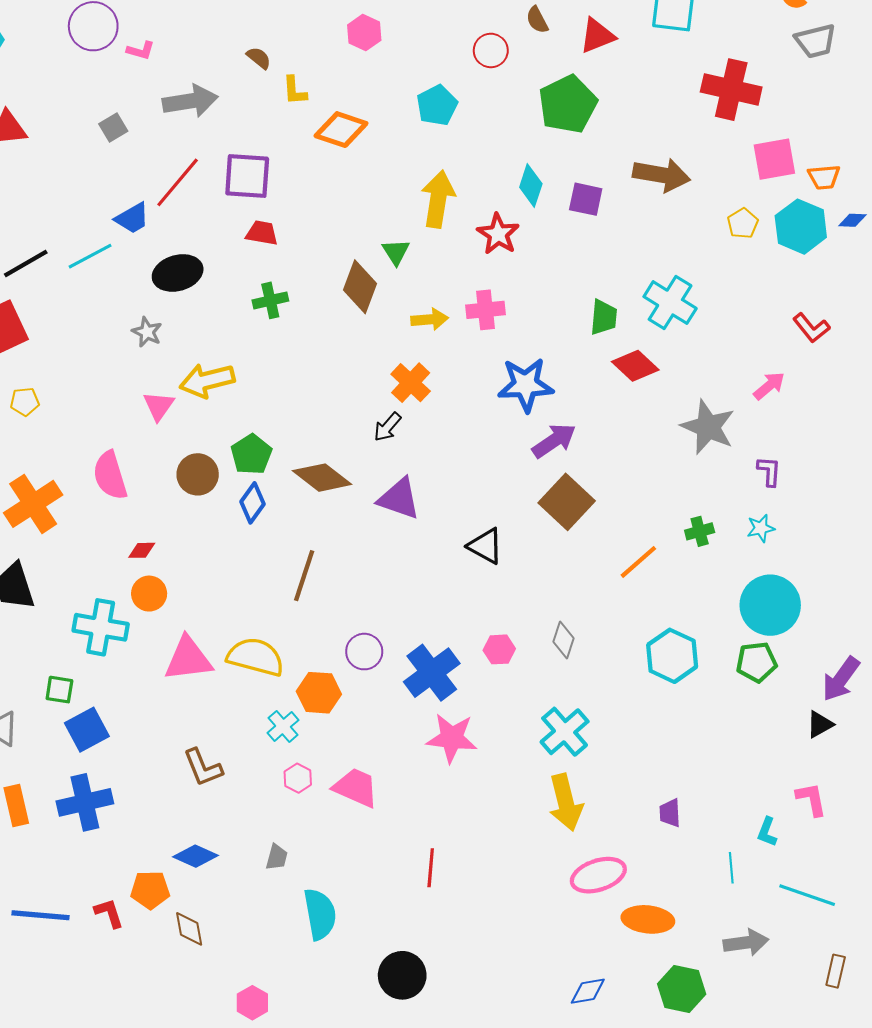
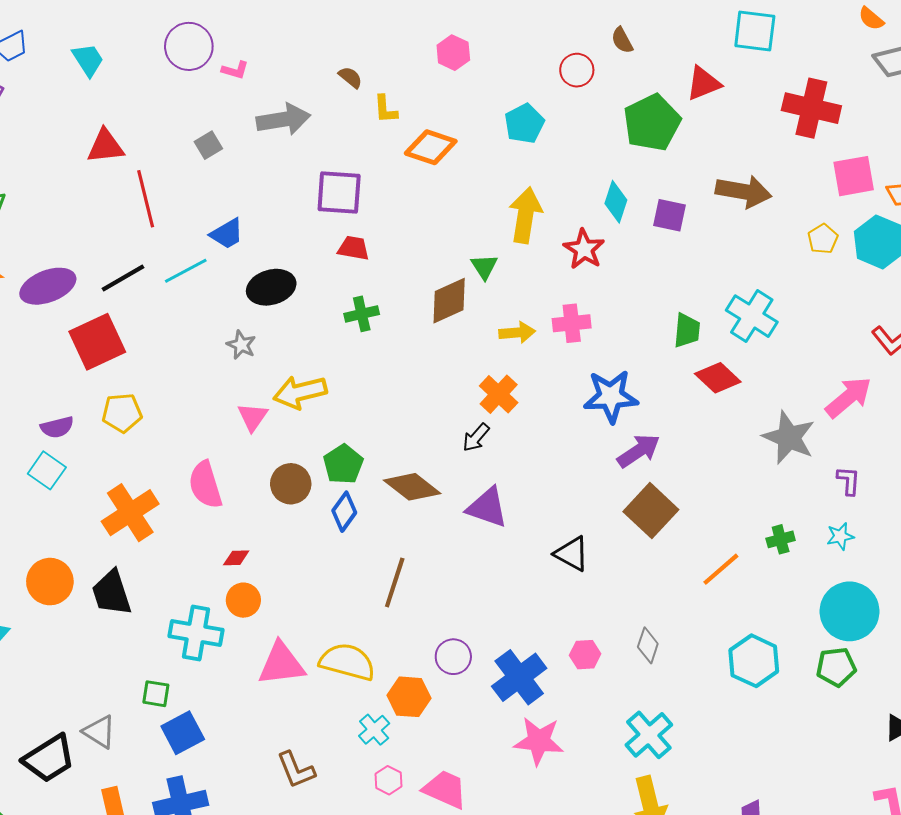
red triangle: (597, 36) -> (703, 83), moved
red line: (178, 182) -> (146, 199), moved, turned -54
brown diamond: (360, 287) -> (449, 301), turned 45
pink arrow: (769, 386) -> (848, 397), size x1.5
yellow pentagon: (25, 402) -> (122, 413), size x1.4

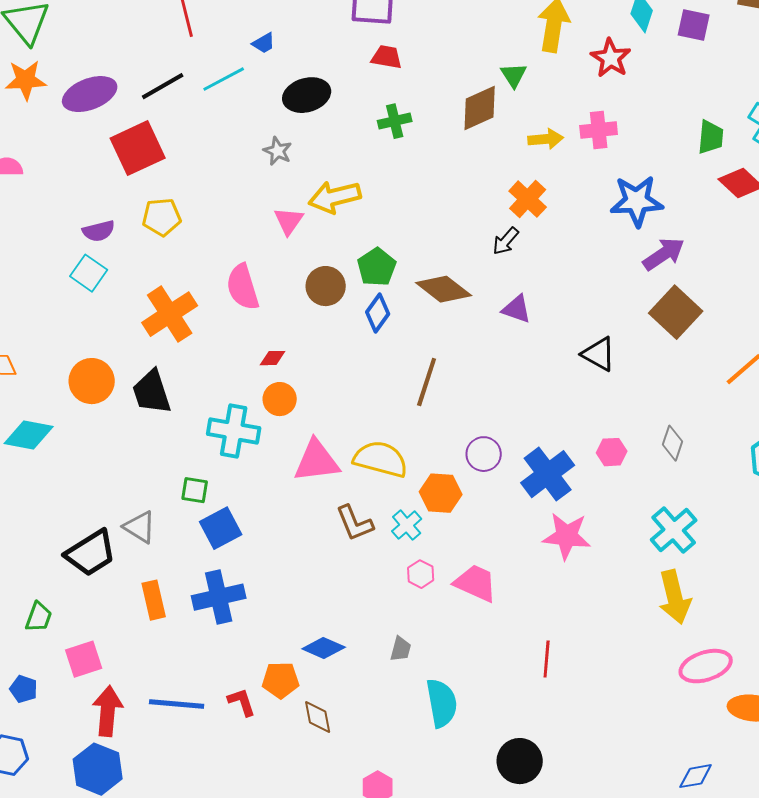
blue trapezoid: (227, 234) -> (264, 43), size x0.7
purple triangle: (487, 507) -> (517, 309), size x0.7
brown L-shape: (296, 770) -> (355, 523), moved

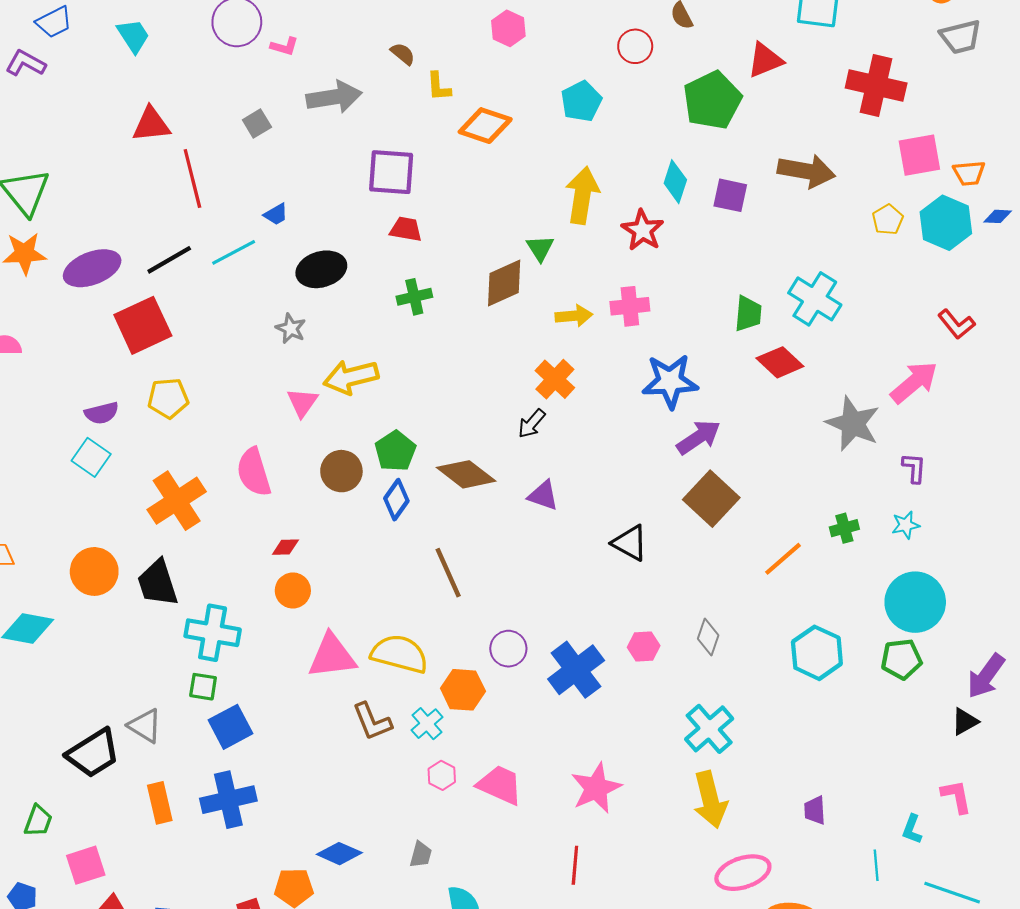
brown line: (427, 382) -> (448, 573), turned -42
cyan cross: (234, 431) -> (213, 633), moved
pink star: (567, 536) -> (596, 788), moved, turned -30

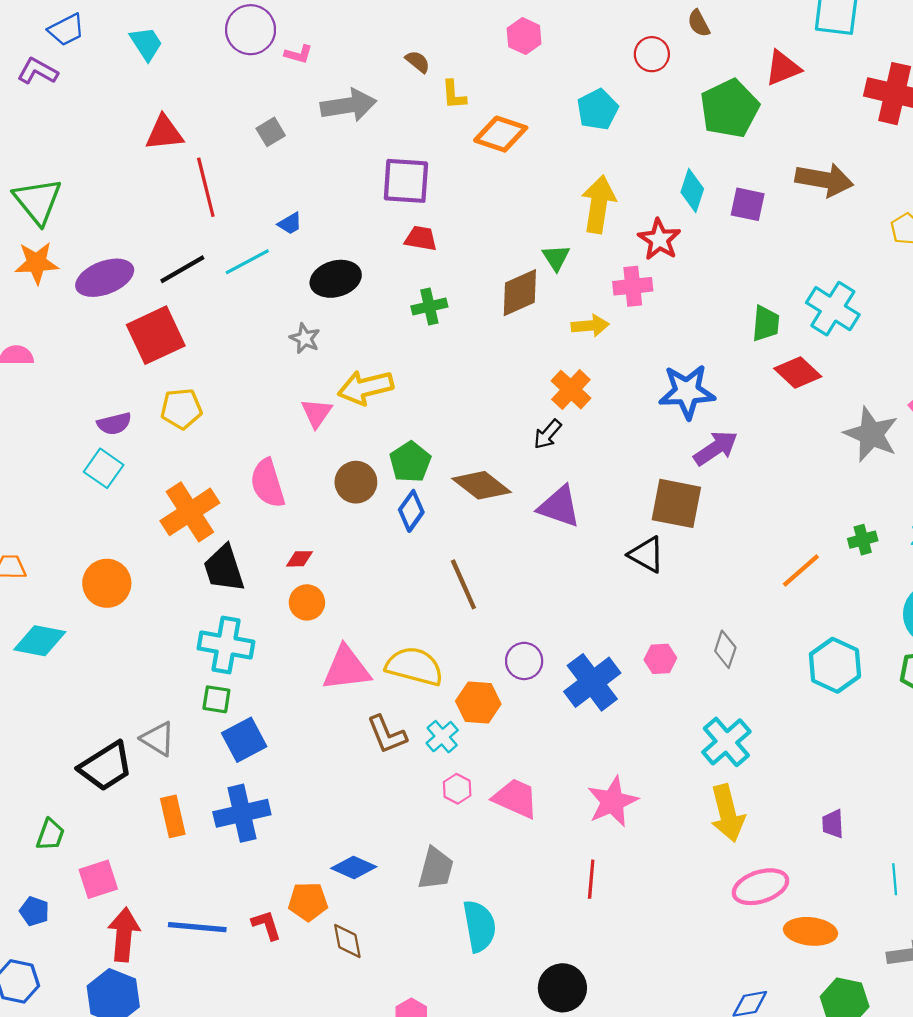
pink cross: (630, 306) -> (633, 286), moved
purple triangle: (543, 495) -> (559, 507), size x1.4
brown square: (711, 499) -> (676, 503), moved, turned -32
black trapezoid: (158, 583) -> (224, 568), moved
gray trapezoid: (421, 855) -> (436, 869), size x1.6

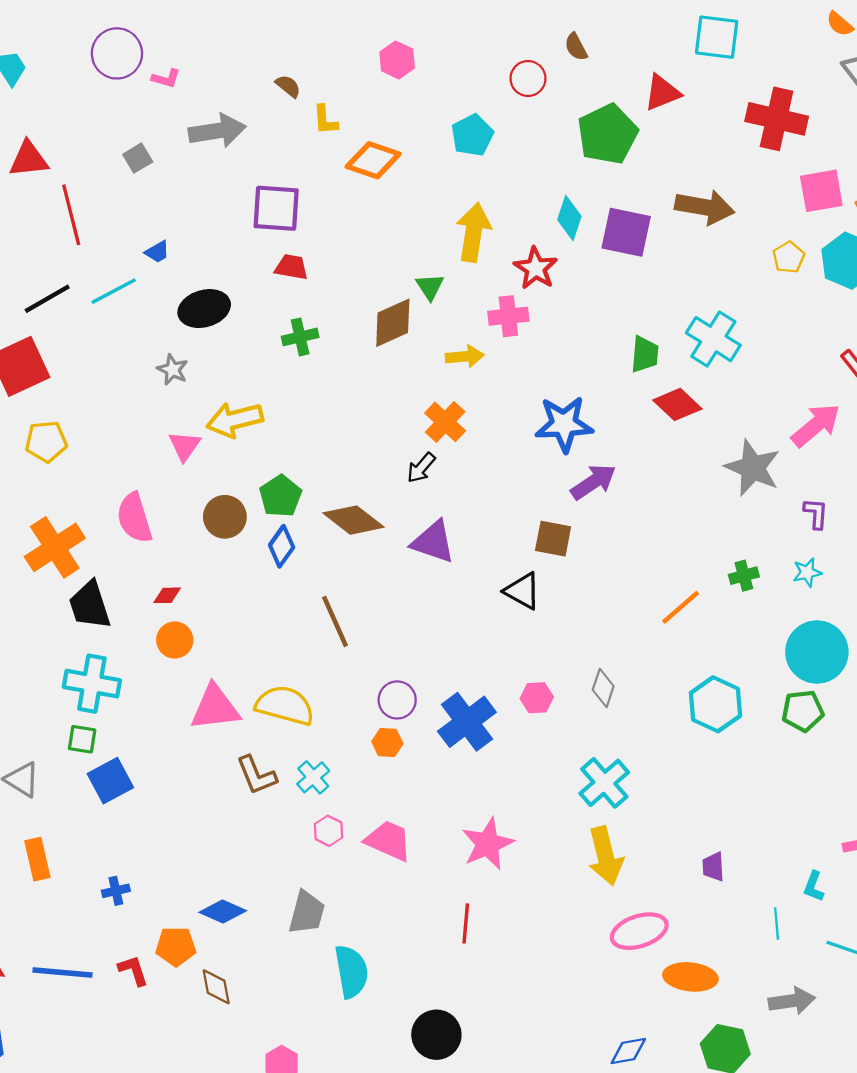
purple square: (748, 204) -> (626, 232), size x1.4
brown square: (676, 503) -> (553, 539), size x0.7
orange hexagon: (478, 703) -> (387, 742), moved, size x0.7
blue cross: (242, 813) -> (116, 891), moved, size x0.5

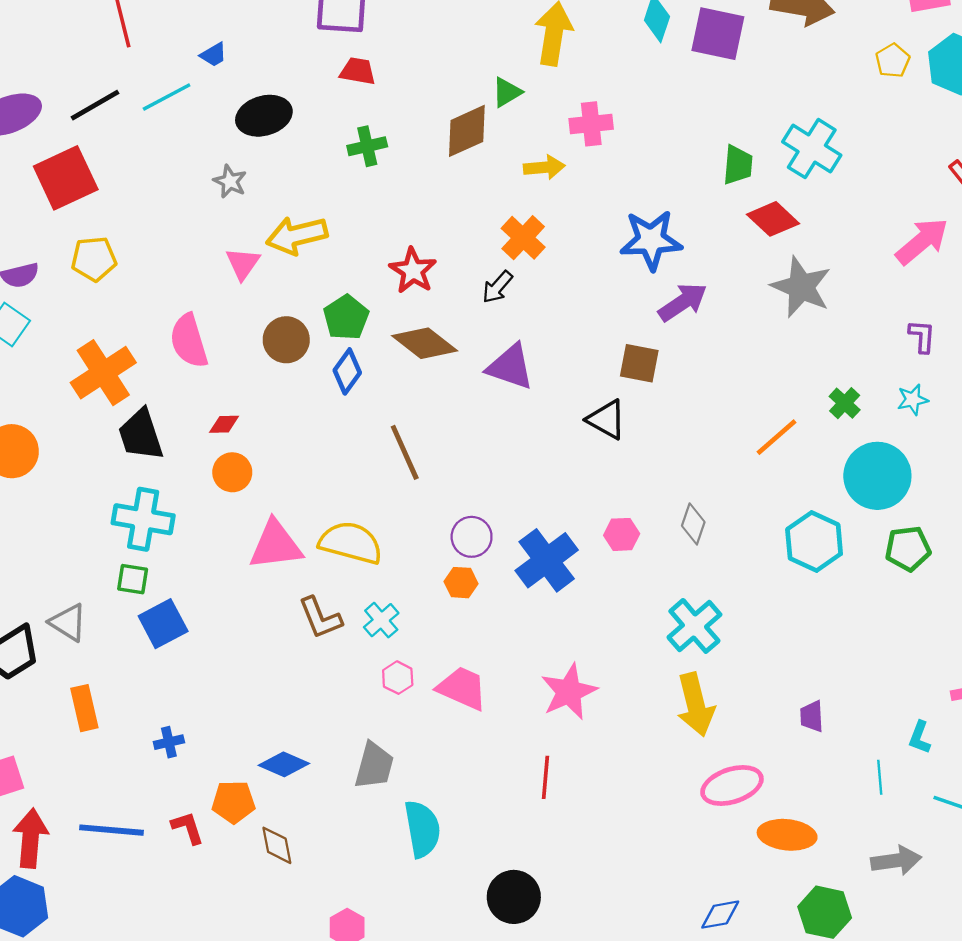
red star: (536, 268) -> (413, 271), moved
green triangle: (430, 287) -> (507, 92), turned 32
gray star: (753, 468) -> (801, 287), moved
green cross: (744, 576) -> (845, 403), turned -32
cyan circle: (817, 652) -> (877, 476), moved

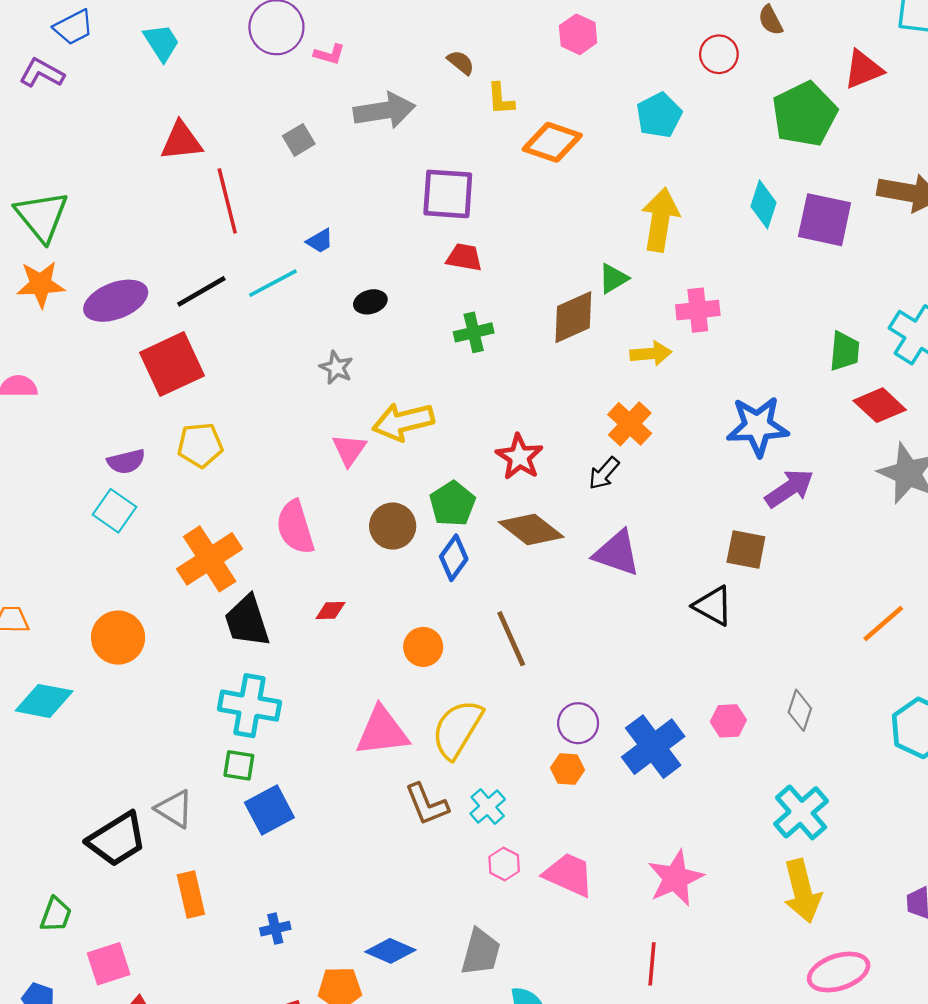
black ellipse: (264, 116) -> (370, 302), size x0.6
orange circle: (232, 472) -> (423, 647), moved
yellow semicircle: (351, 543) -> (457, 729), turned -74

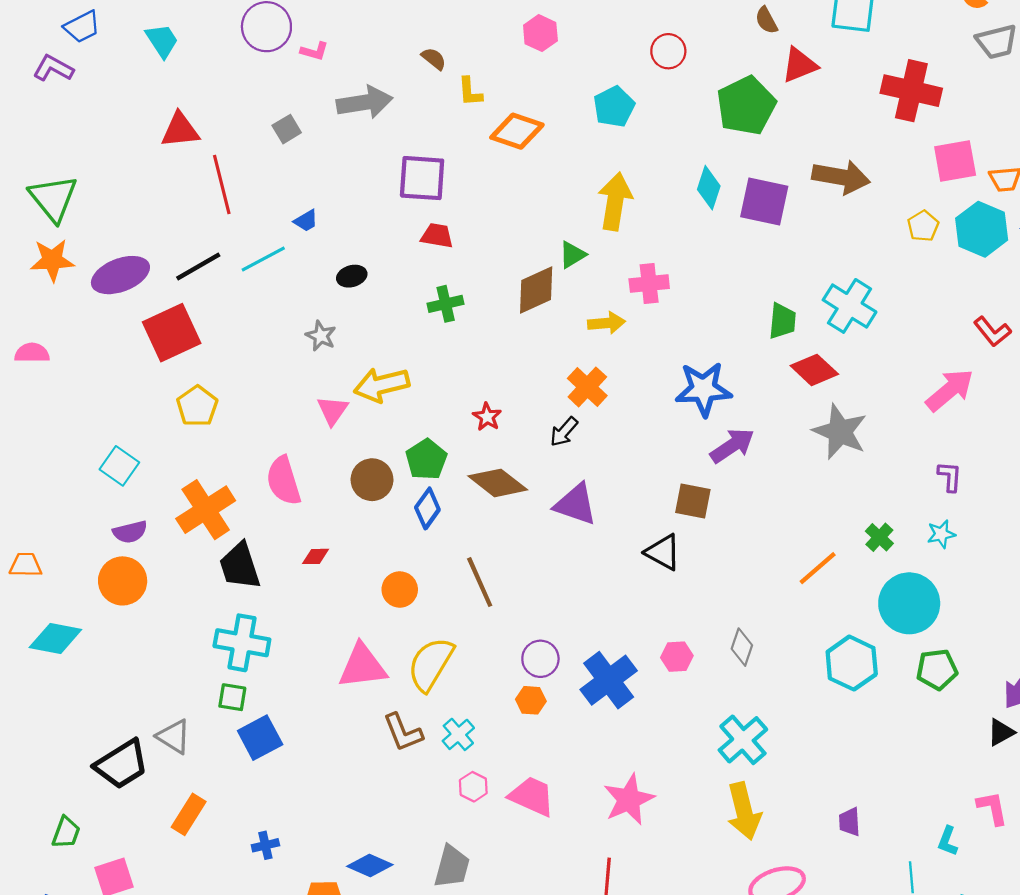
brown semicircle: (771, 20) -> (766, 20), moved
yellow pentagon: (200, 445) -> (197, 406), turned -30
red star: (519, 457) -> (487, 417), size x0.7
purple semicircle: (126, 461) -> (130, 532), moved
orange rectangle: (191, 895) -> (189, 814), turned 45

